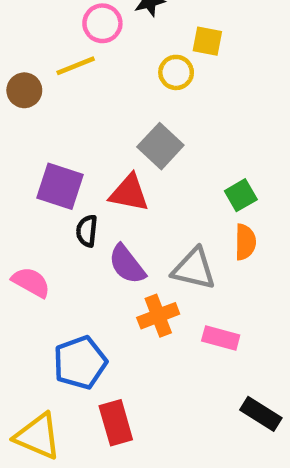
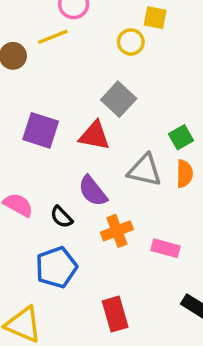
black semicircle: (87, 231) -> (61, 217), moved, turned -50
gray triangle: (194, 269) -> (145, 170), moved
red rectangle: (116, 423) -> (115, 314), moved

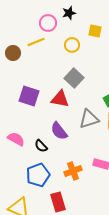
yellow circle: (131, 42) -> (72, 45), moved
gray triangle: (145, 170) -> (89, 119), turned -30
orange cross: (117, 231) -> (73, 171), moved
red rectangle: (115, 314) -> (58, 202), moved

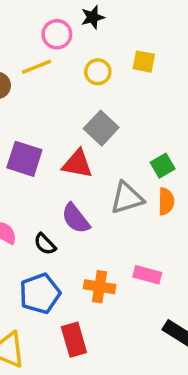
yellow square: (95, 31) -> (144, 62), moved
orange cross: (73, 171) -> (100, 287), turned 30

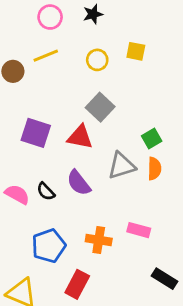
pink circle: (57, 34) -> (50, 17), moved
black semicircle: (45, 244) -> (46, 191), moved
red rectangle: (74, 340) -> (77, 284), turned 44

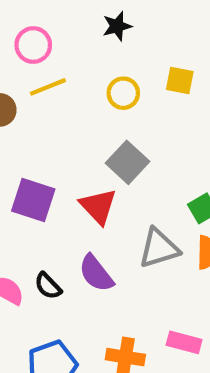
pink circle: (50, 17) -> (33, 45), moved
red triangle: (80, 137) -> (98, 206), turned 36

